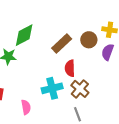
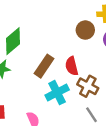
brown rectangle: (62, 43) -> (44, 66), moved

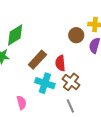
cyan cross: (57, 93) -> (45, 83), turned 36

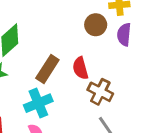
cyan cross: (45, 83) -> (38, 103), moved, turned -30

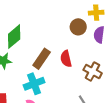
brown cross: (100, 92) -> (93, 71), moved

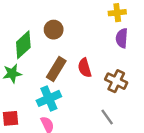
brown circle: (78, 27) -> (54, 30), moved

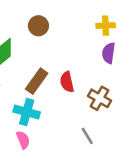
brown circle: (54, 30) -> (38, 26), moved
cyan cross: (49, 98) -> (27, 112), turned 35

